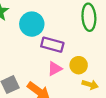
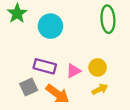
purple rectangle: (52, 45) -> (45, 66), moved
yellow arrow: (90, 85) -> (100, 89), moved, turned -42

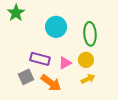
green ellipse: (108, 19) -> (90, 34), moved
cyan circle: (50, 26) -> (56, 27), moved

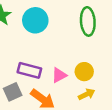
cyan circle: (56, 27) -> (35, 20), moved
green ellipse: (90, 34) -> (88, 21), moved

